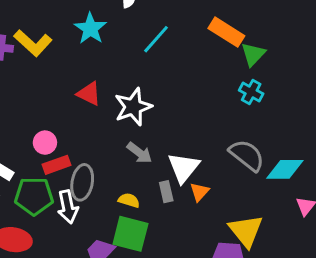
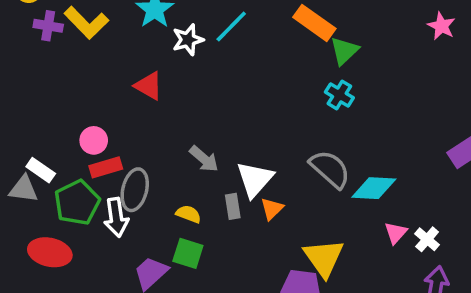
white star: (133, 107) -> (188, 40), moved, size x0.7
green pentagon: (34, 196) -> (77, 203), turned -30
green square: (130, 234) -> (188, 253), size x0.7

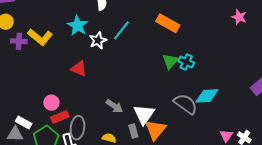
green triangle: (344, 51) -> (170, 61), moved
cyan diamond: (374, 188) -> (207, 96), moved
orange triangle: (272, 209) -> (155, 130), size x1.6

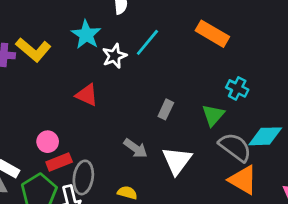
green triangle: (170, 61) -> (213, 115), moved
orange triangle: (155, 130) -> (243, 180), moved, turned -40
gray rectangle: (133, 131) -> (166, 109), moved, turned 40

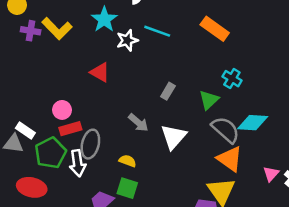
cyan line: (147, 42) -> (157, 31), turned 65

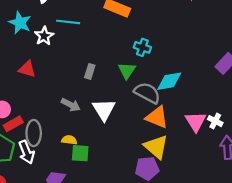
pink triangle: (271, 174) -> (196, 122), size x1.5
green square: (127, 188) -> (80, 153), moved

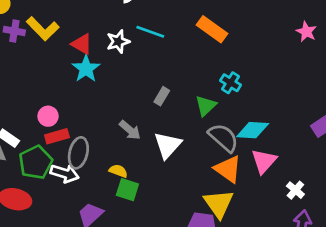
cyan star: (20, 23) -> (86, 69), moved
red triangle: (27, 69) -> (82, 44), moved
pink triangle: (196, 122) -> (264, 161), moved
white arrow: (27, 152) -> (65, 173), turned -65

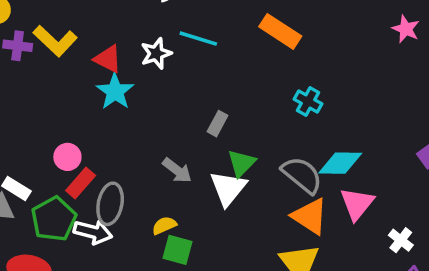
green triangle: (206, 106) -> (241, 163), moved
red rectangle: (57, 136) -> (81, 183), turned -30
yellow semicircle: (118, 171) -> (164, 225), turned -42

